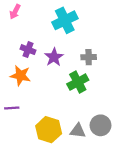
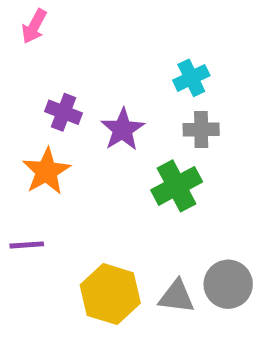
cyan cross: (65, 20) -> (191, 78), moved, size x0.6
orange star: (20, 76) -> (46, 171), turned 30

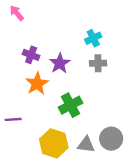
pink arrow: (34, 26) -> (17, 13), turned 112
orange star: (46, 171) -> (37, 84), moved
green cross: (177, 186) -> (70, 105), moved

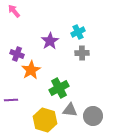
purple cross: (31, 55) -> (17, 54), moved
purple star: (60, 63) -> (50, 41), moved
gray triangle: (86, 145) -> (70, 110), moved

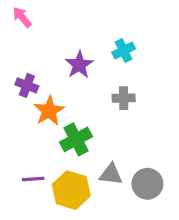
gray cross: (82, 53) -> (124, 98), moved
green cross: (59, 88) -> (76, 139), moved
purple line: (11, 100) -> (33, 179), moved

